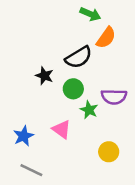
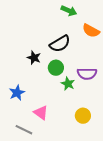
orange semicircle: (106, 38) -> (91, 31), moved, turned 84
pink triangle: (61, 129) -> (41, 113), moved
blue star: (23, 136) -> (17, 93), moved

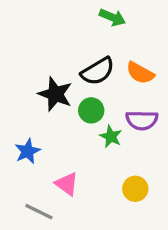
orange semicircle: (91, 31) -> (140, 73), moved
black star: (34, 58) -> (55, 94), size x1.5

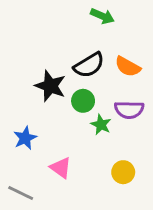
gray line: (39, 212) -> (21, 193), moved

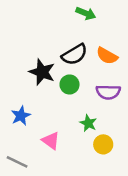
green star: (101, 125) -> (88, 123), moved

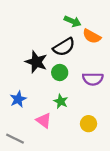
green arrow: (86, 13) -> (73, 21), moved
orange semicircle: (107, 56) -> (92, 36), moved
green star: (88, 123) -> (61, 101), moved

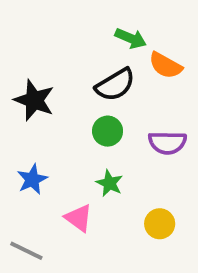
black star: (36, 62) -> (34, 100), moved

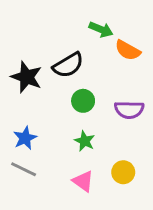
black semicircle: (115, 85) -> (68, 65), moved
pink triangle: (79, 218) -> (83, 181), moved
gray line: (26, 251) -> (24, 169), moved

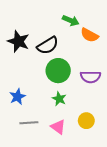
black star: (27, 77) -> (18, 41), moved
green circle: (83, 101) -> (58, 71), size x1.5
gray line: (24, 169) -> (29, 123), moved, turned -30

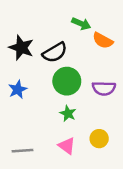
blue star: (17, 97) -> (18, 90), moved
gray line: (29, 123) -> (23, 151), moved

